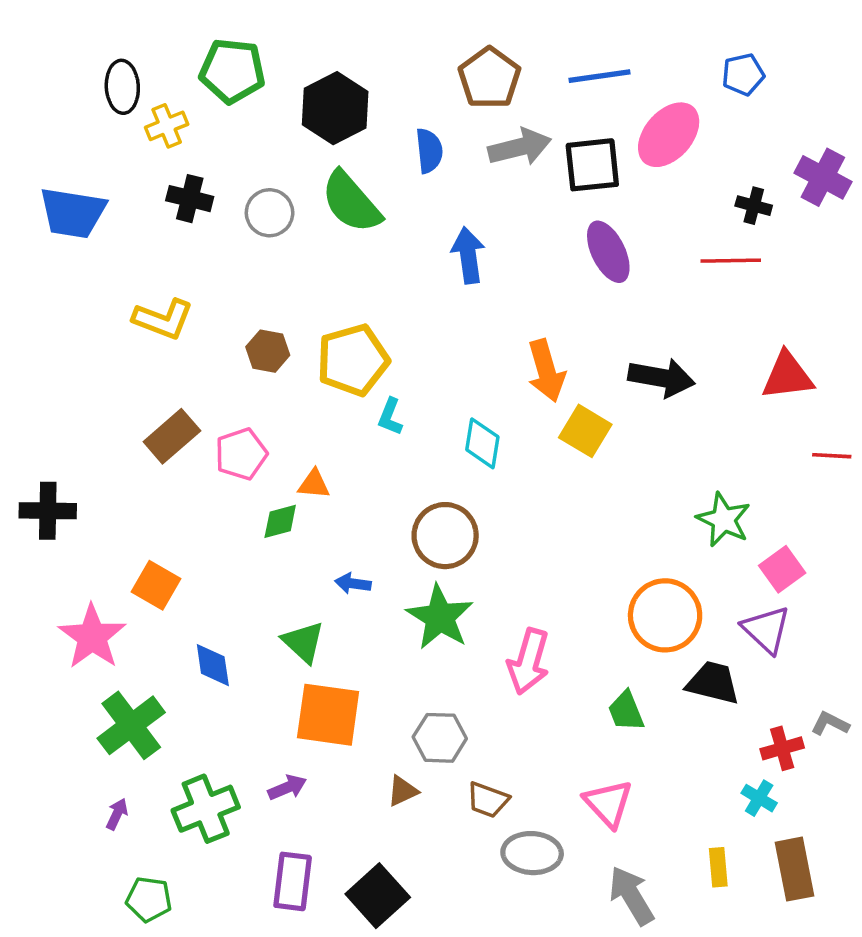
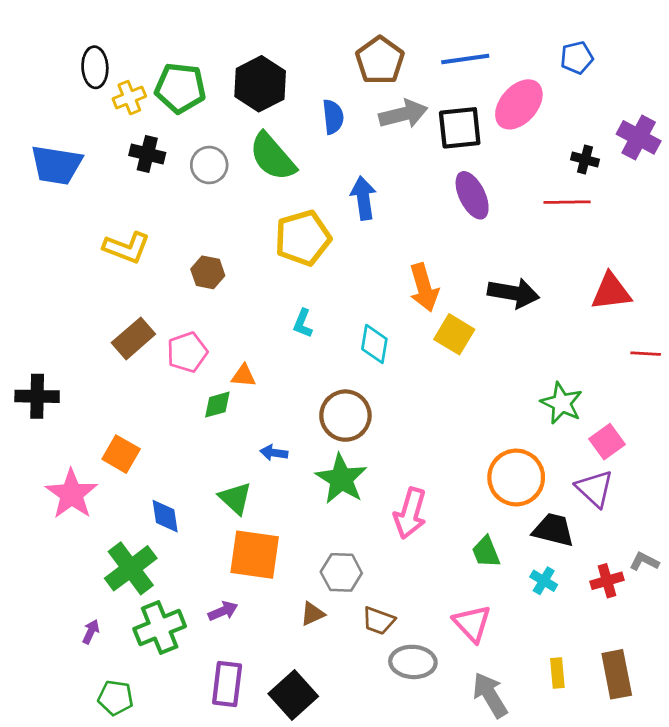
green pentagon: (232, 71) -> (180, 88), moved
yellow pentagon: (353, 360) -> (303, 238), moved
green cross: (131, 725) -> (131, 568), moved
cyan cross: (759, 798) -> (544, 581), moved

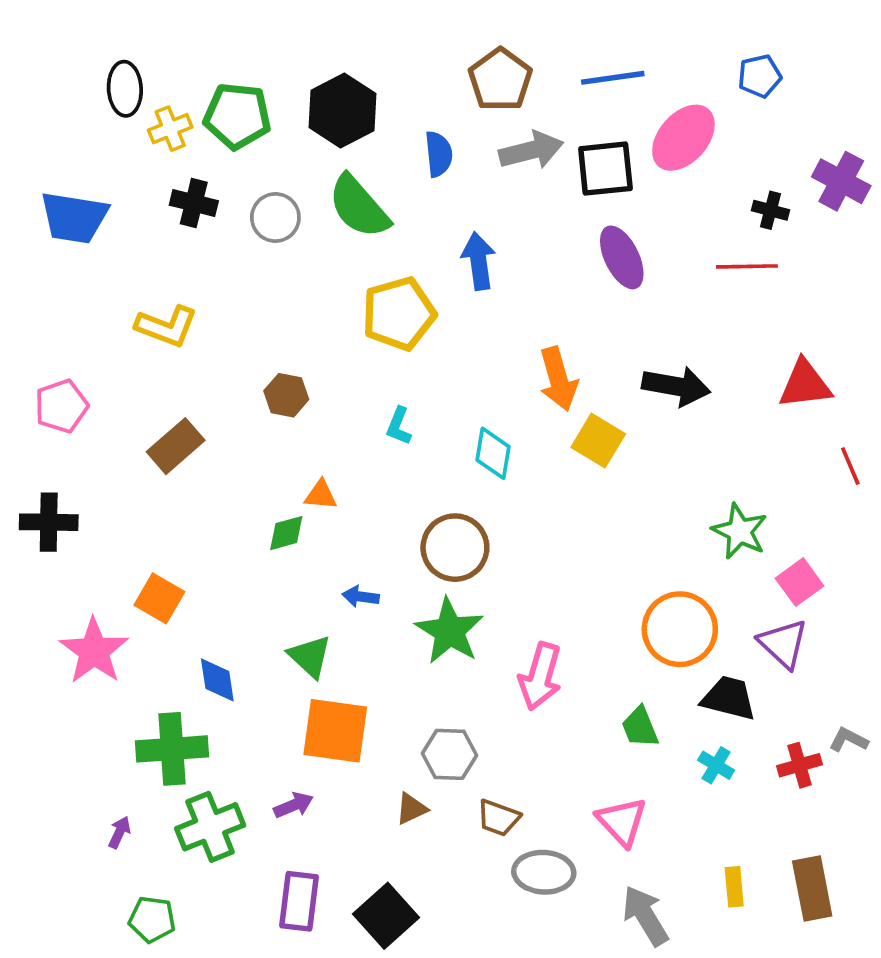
brown hexagon: (208, 272) -> (286, 395), moved
pink pentagon: (187, 352) -> (61, 406), moved
red line: (646, 354) -> (850, 466), turned 64
green cross: (131, 568) -> (172, 749), turned 33

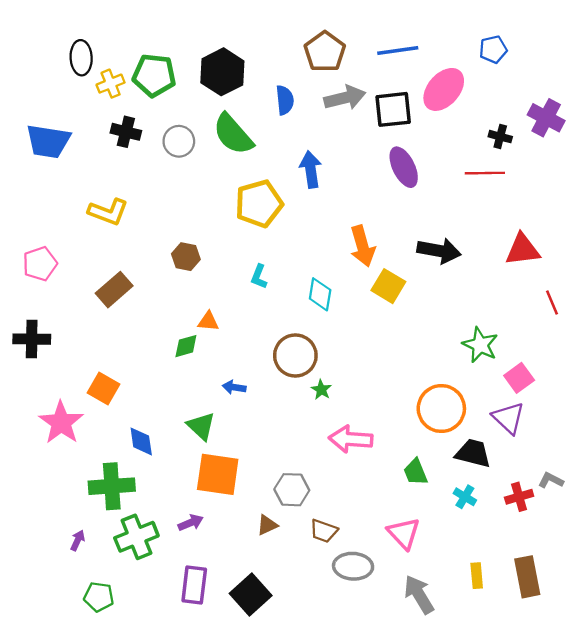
green star: (449, 631) -> (321, 390), moved, size x0.5
pink arrow: (540, 676) -> (351, 439), turned 78

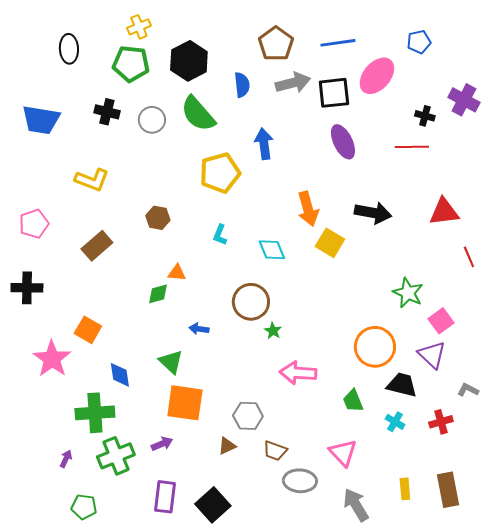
yellow cross: (111, 84) -> (139, 27), moved
cyan diamond: (320, 294) -> (272, 250), turned -32
gray L-shape: (551, 480) -> (468, 390), moved

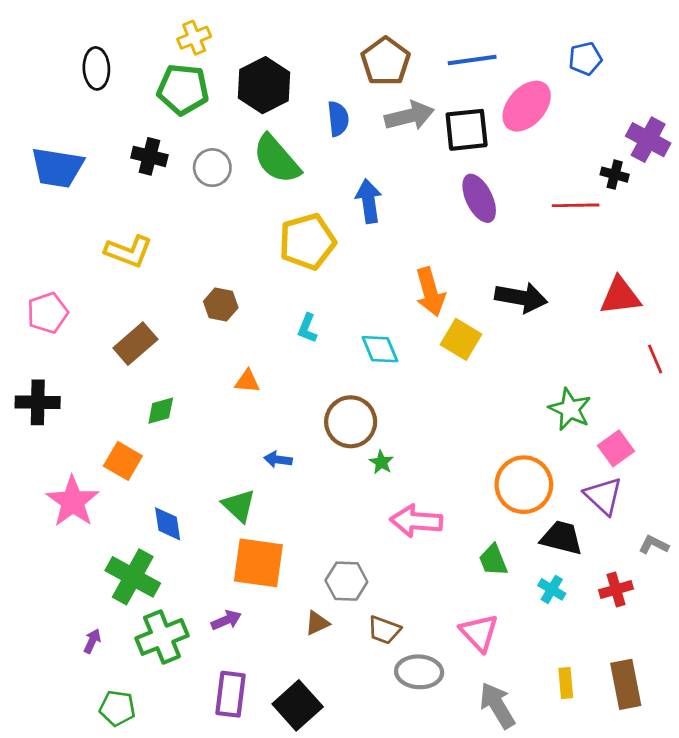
black cross: (425, 116) -> (615, 175), moved
green diamond: (158, 294) -> (161, 411), moved
green cross: (95, 413) -> (133, 577), turned 33

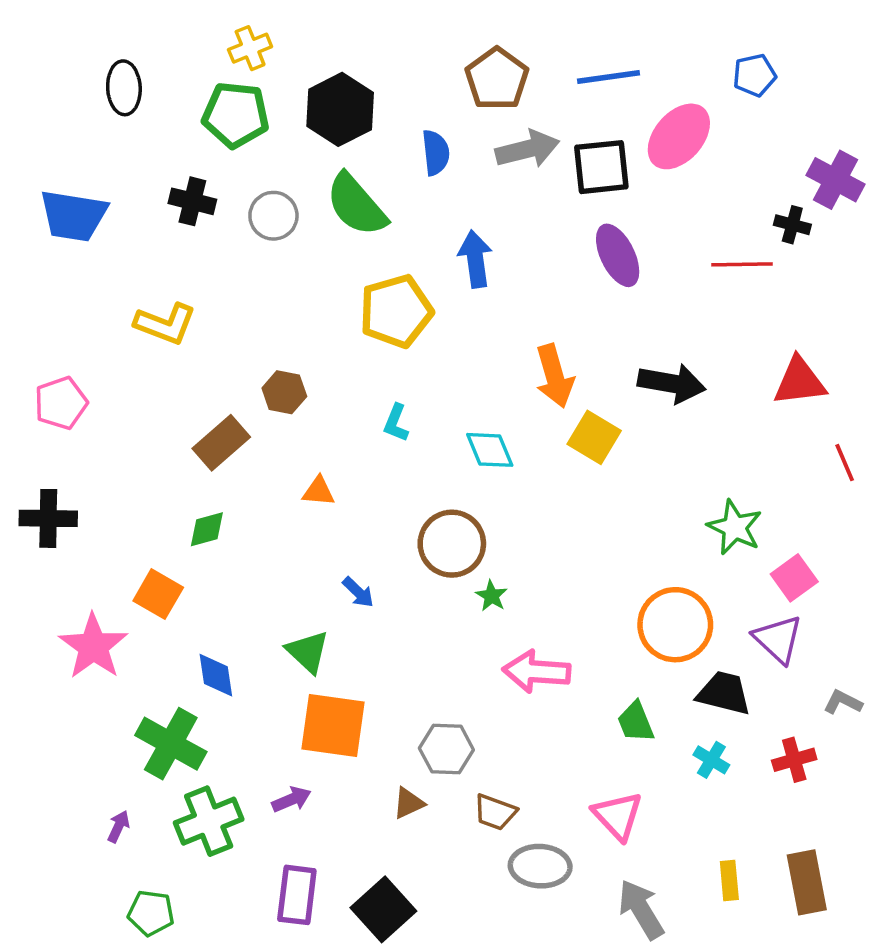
brown rectangle: (135, 344) -> (221, 443), moved
blue arrow: (278, 460) -> (358, 592), turned -144

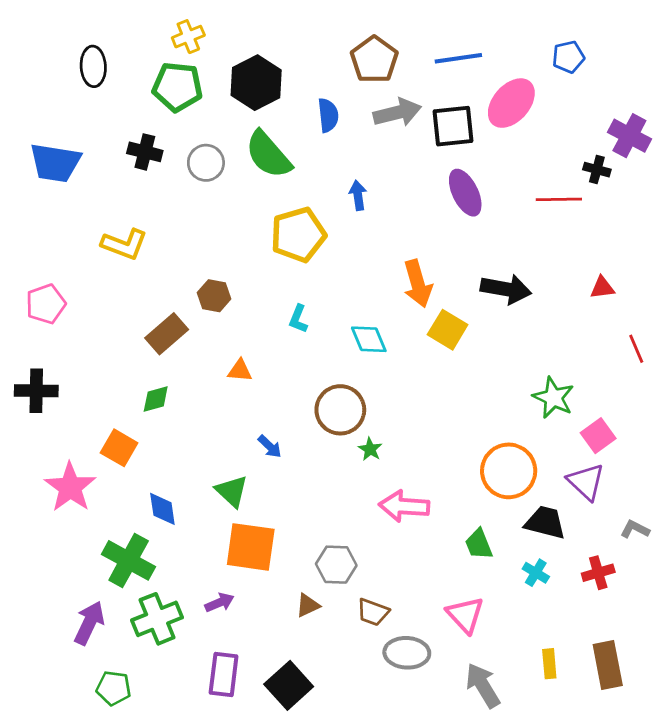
blue arrow: (475, 259) -> (358, 195), size x0.7
red triangle: (800, 381) -> (602, 288), size x0.6
purple arrow: (119, 826) -> (89, 623), size x1.8

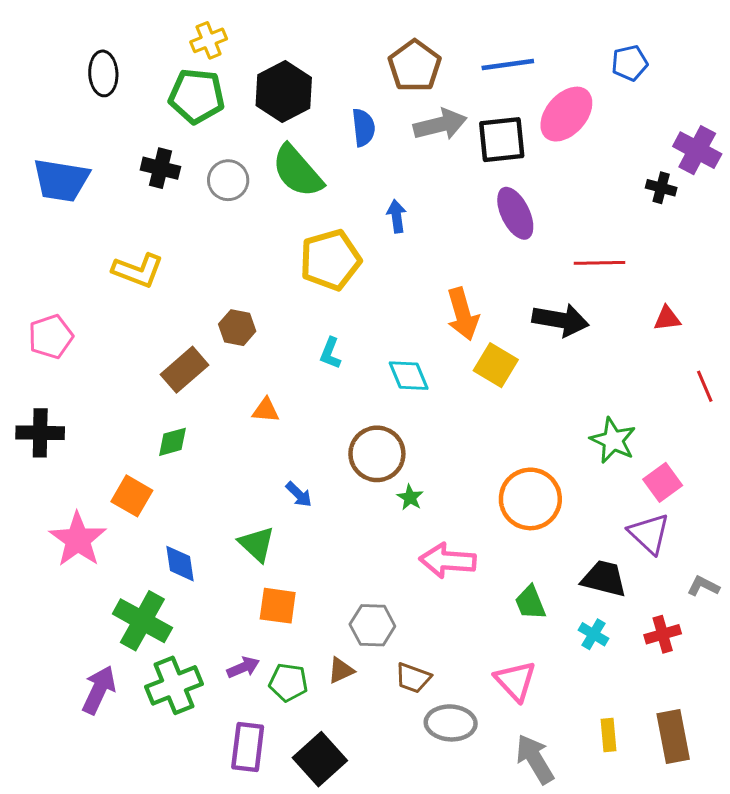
red line: (559, 199) -> (599, 263), moved
orange circle: (509, 471) -> (530, 499), moved
orange square: (251, 547) -> (278, 606), size x0.7
green pentagon: (114, 688) -> (288, 682), moved

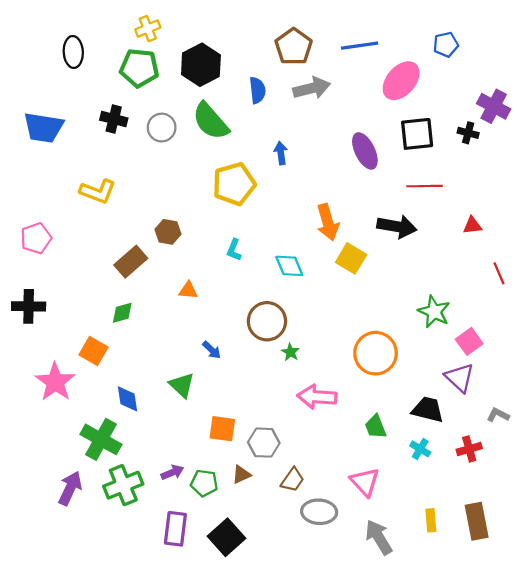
black square: (502, 140) -> (417, 134), moved
orange square: (278, 606) -> (222, 429), moved
brown trapezoid: (413, 678) -> (293, 480), turned -75

